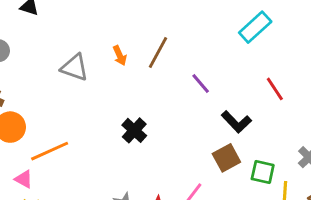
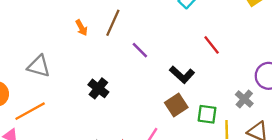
gray triangle: (75, 67) -> (39, 66), moved
purple line: (201, 84) -> (140, 50), moved

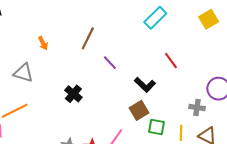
orange arrow: (81, 28) -> (43, 43), moved
gray cross: (244, 99) -> (197, 107), turned -35
green square: (207, 114) -> (156, 127), moved

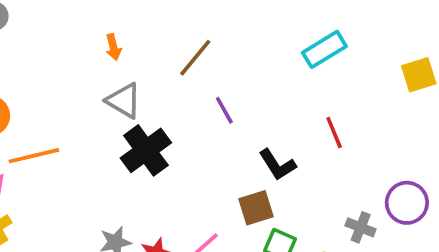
gray triangle: (23, 73) -> (124, 101), moved
black cross: (73, 94) -> (146, 150), size x1.5

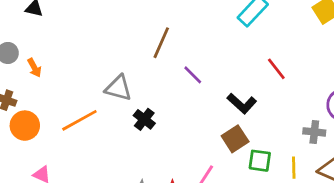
orange arrow: (113, 47) -> (34, 68), moved
black cross: (146, 150) -> (144, 119), size x0.6
orange line: (34, 156) -> (79, 120), moved

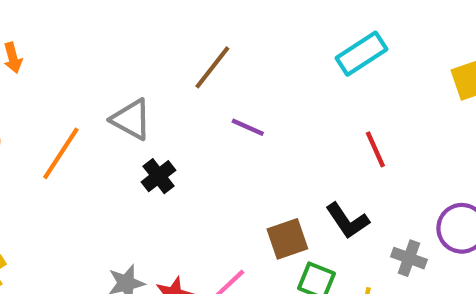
purple line: (193, 75) -> (248, 127), turned -35
black L-shape: (242, 103) -> (347, 221), moved
orange line: (79, 120) -> (61, 153), turned -42

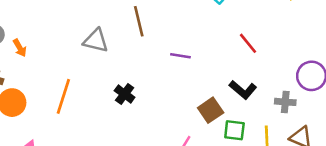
brown line: (212, 67) -> (139, 21), turned -36
gray triangle: (131, 119) -> (96, 41), moved
purple line: (248, 127) -> (180, 56), moved

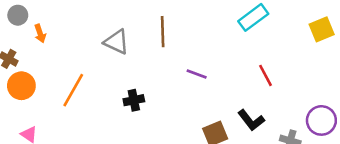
black cross: (125, 94) -> (134, 100), turned 30

